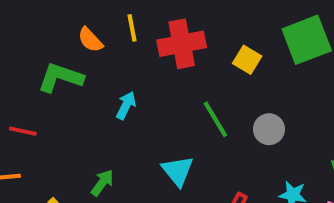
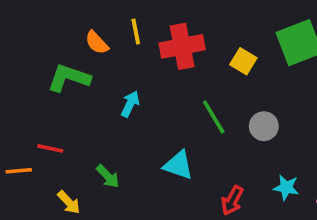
red line: (23, 131) -> (50, 148), moved
cyan triangle: (178, 171) -> (178, 165), turned -32
green arrow: (102, 183) -> (108, 176), turned 100

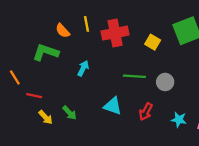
green line: (214, 117) -> (134, 76), turned -55
orange line: (19, 171) -> (15, 77), moved, turned 63
red arrow: (232, 200) -> (146, 112), moved
yellow arrow: (69, 202) -> (46, 117), moved

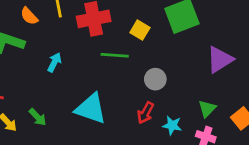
green line: (134, 76) -> (115, 55), moved
cyan triangle: (113, 106) -> (91, 109), size x1.4
red arrow: (146, 112) -> (146, 113), moved

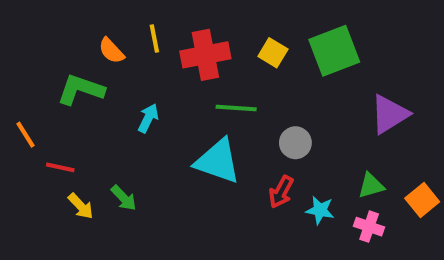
yellow square: (140, 30) -> (273, 53), moved
cyan triangle: (91, 109) -> (218, 161), moved
green triangle: (207, 109) -> (371, 186), turned 30

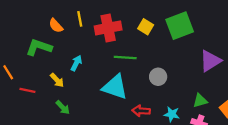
red arrow: (281, 192) -> (141, 111), moved, turned 66
yellow arrow: (81, 206) -> (57, 80), moved

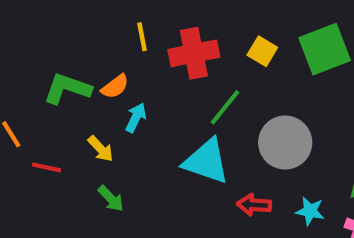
orange semicircle: (56, 26) -> (115, 87), moved, turned -84
green line: (125, 57) -> (225, 107), turned -55
gray circle: (158, 77) -> (285, 143), size x1.6

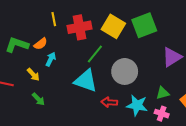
yellow square: (262, 51) -> (113, 26), size x1.6
cyan star: (310, 211) -> (137, 105), size x1.5

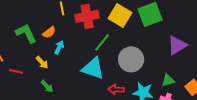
green L-shape: (17, 45) -> (26, 33), turned 45

